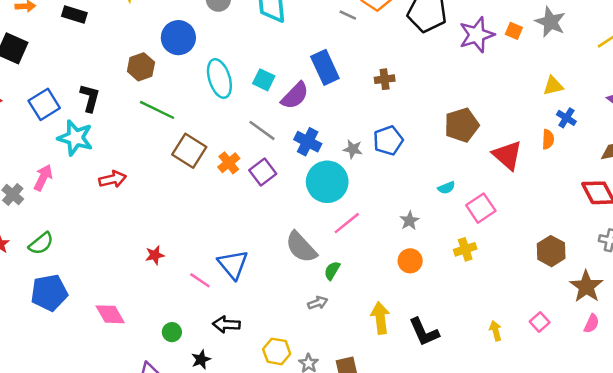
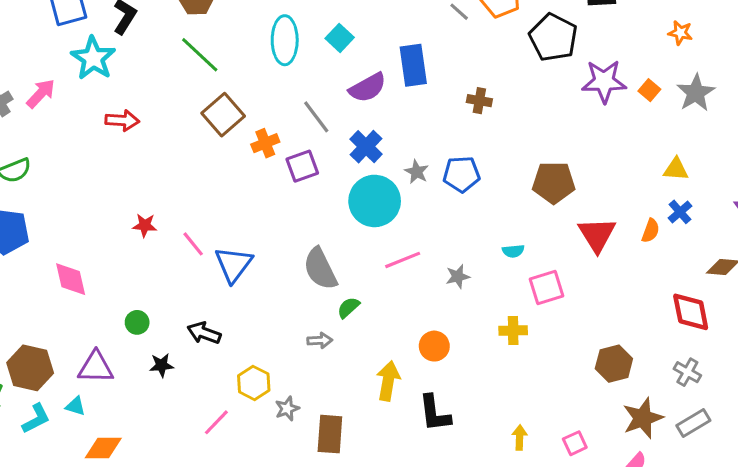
cyan square: (264, 80) -> (340, 38), moved
pink line: (347, 223) -> (403, 260), moved
orange circle: (410, 261) -> (434, 346), moved
pink line: (200, 280) -> (193, 244), moved

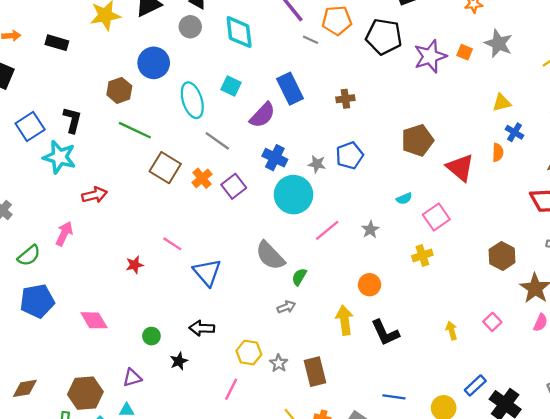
pink arrow: (41, 94) -> (64, 234), moved
gray line: (316, 117) -> (217, 141), moved
pink line: (193, 244) -> (172, 244), moved
purple triangle: (96, 367) -> (132, 378), size x0.7

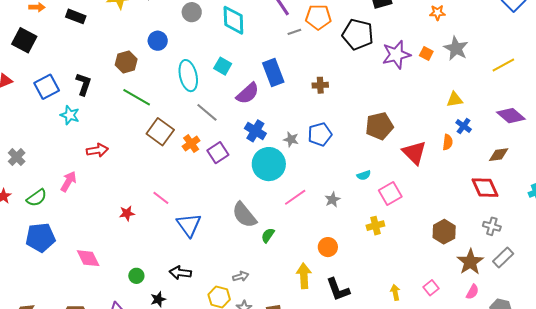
gray line: (311, 40) -> (294, 32), turned -48
blue circle: (154, 63) -> (158, 41), size x0.7
cyan star: (59, 157) -> (70, 115), size x0.7
gray arrow: (286, 307) -> (241, 276), moved

